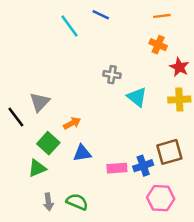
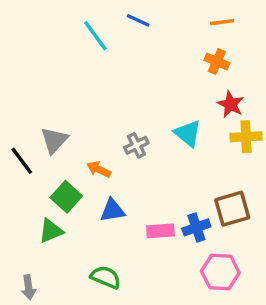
red star: (179, 67) -> (231, 104), moved
gray cross: (112, 75) -> (136, 145), moved, turned -35
orange arrow: (72, 123) -> (99, 169), turned -126
gray arrow: (48, 202) -> (29, 287), moved

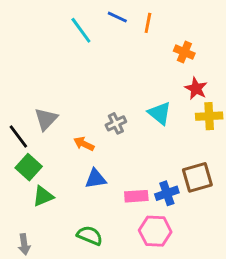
orange line: (222, 22) -> (148, 23), moved, turned -72
green square: (66, 197) -> (29, 167), moved
pink hexagon: (220, 272) -> (155, 231), moved

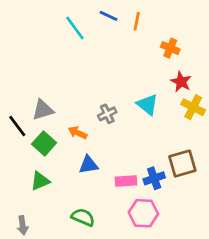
yellow cross: (209, 116) -> (193, 107), turned 30
gray triangle: (46, 119) -> (43, 110), turned 30
green square: (29, 167) -> (44, 143), moved

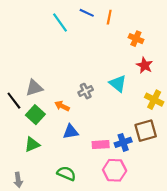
yellow cross: (193, 107) -> (154, 100), moved

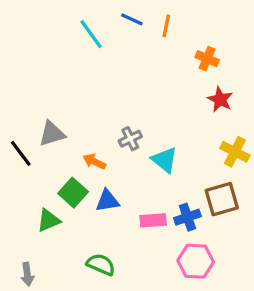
cyan triangle: (118, 84) -> (165, 160), moved
green square: (35, 115) -> (73, 193), moved
pink hexagon: (115, 170) -> (196, 261), moved

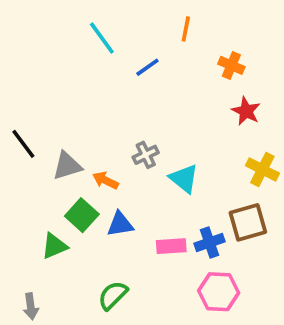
blue line: (132, 19) -> (147, 67), moved, turned -60
gray triangle: (52, 134) -> (67, 166), moved
black line: (21, 153) -> (23, 144), moved
green semicircle: (101, 264) -> (113, 295), turned -68

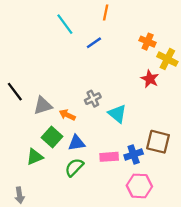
orange line: (186, 29) -> (106, 12), moved
red star: (246, 111) -> (150, 79), moved
yellow cross: (262, 169) -> (167, 59), moved
brown square: (248, 222) -> (158, 142), turned 30
green semicircle: (113, 295) -> (74, 167), moved

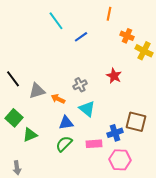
orange line: (106, 12) -> (109, 14), moved
red star: (150, 79) -> (114, 76), moved
cyan triangle: (117, 114) -> (87, 109), moved
green square: (52, 137) -> (14, 118), moved
pink rectangle: (109, 157) -> (94, 144), moved

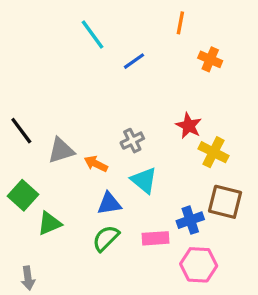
yellow cross: (144, 51) -> (213, 152), moved

